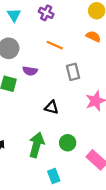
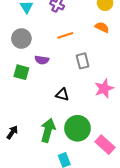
orange line: (55, 45) -> (65, 35), turned -42
green circle: (68, 143) -> (78, 128), size x1.6

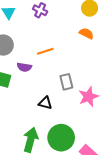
orange line: (65, 35) -> (45, 51), moved
gray rectangle: (83, 61) -> (66, 82), moved

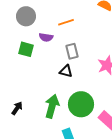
gray rectangle: (66, 82) -> (72, 51), moved

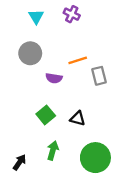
green square: (26, 49) -> (46, 115), moved, turned 35
gray rectangle: (72, 51) -> (99, 76), moved
green arrow: (52, 106) -> (53, 150), moved, size x0.7

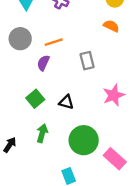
orange line: (78, 60) -> (54, 42), moved
purple semicircle: (54, 78) -> (43, 63), turned 105

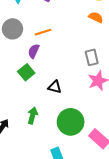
gray rectangle: (87, 61) -> (92, 57), moved
green square: (35, 99) -> (26, 72), moved

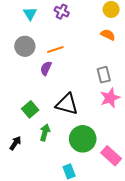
green square: (26, 72) -> (30, 109), moved
black triangle: (55, 87) -> (67, 104), size x1.6

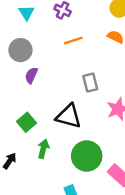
orange line: (55, 49) -> (73, 40), moved
purple semicircle: (46, 68) -> (31, 75), moved
gray rectangle: (104, 75) -> (90, 83), moved

